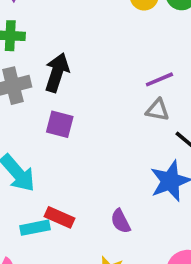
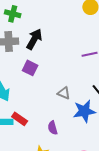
gray triangle: (157, 110) -> (64, 93), moved

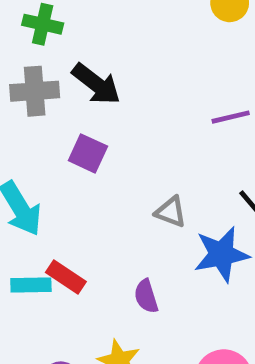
black arrow: (34, 39) -> (96, 84), turned 100

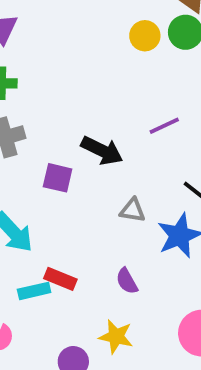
black arrow: (96, 84) -> (102, 151), moved

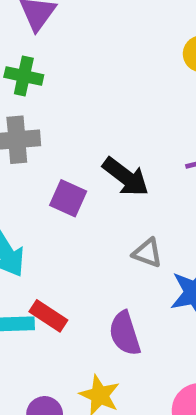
purple semicircle: (127, 281) -> (125, 333), size x1.4

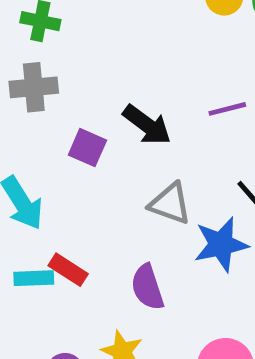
gray triangle: (147, 253) -> (170, 204), size x1.4

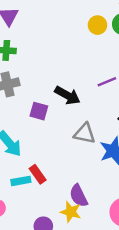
red rectangle: (68, 270) -> (38, 174), turned 30
purple semicircle: (147, 287) -> (79, 196), moved

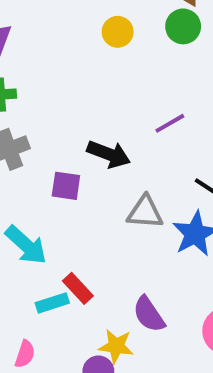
yellow circle: (97, 25) -> (118, 32), moved
yellow star: (71, 212) -> (116, 346), moved

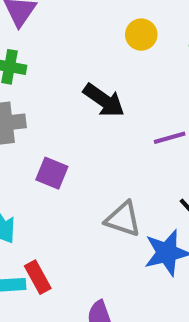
black arrow: (109, 154) -> (104, 100), moved

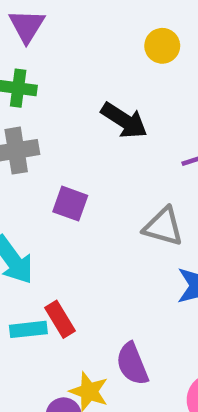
gray triangle: (123, 219) -> (163, 227), moved

